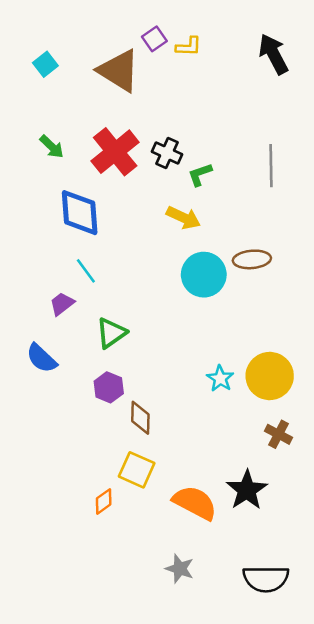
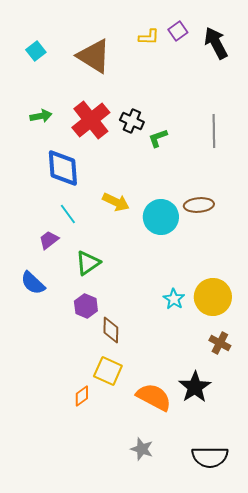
purple square: (154, 39) -> (178, 31), moved
green arrow: (52, 147) -> (41, 116), turned -55
yellow arrow: (183, 218) -> (116, 202), moved

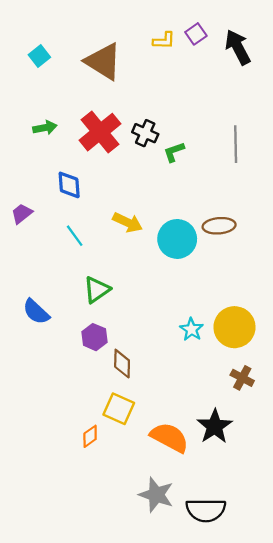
blue diamond: (63, 168) -> (69, 185), size x0.7
purple trapezoid: (49, 240) -> (22, 214), moved
gray star: (142, 449) -> (156, 495), size x1.4
black semicircle: (210, 457) -> (206, 510), moved

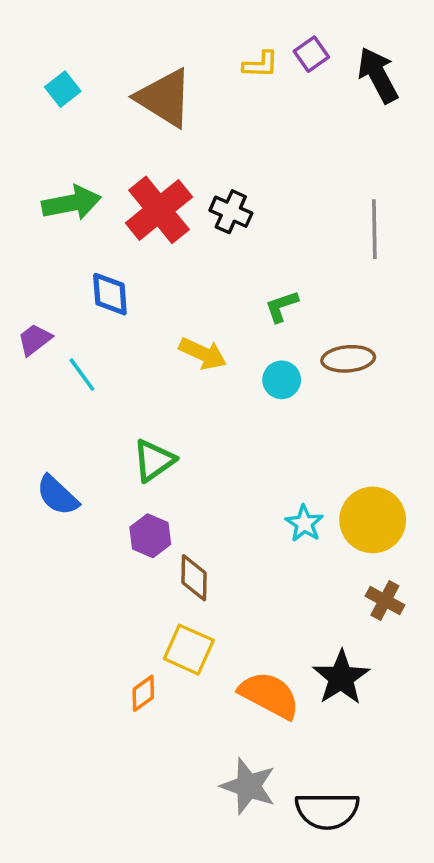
green arrow: (45, 128) -> (71, 203), size x1.5
green L-shape: (174, 152) -> (282, 306), moved
cyan line: (75, 236) -> (82, 375), moved
cyan circle: (177, 239) -> (282, 380), size x0.6

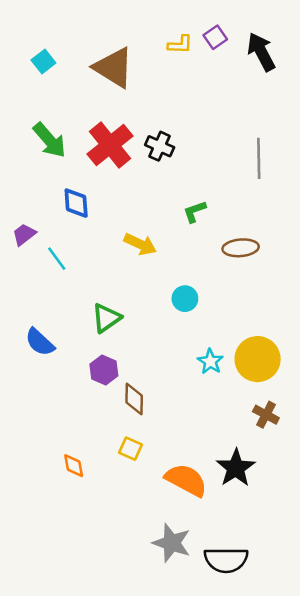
green arrow: (71, 203) -> (49, 140), turned 60
cyan circle: (282, 380) -> (185, 299), moved
yellow square: (189, 650) -> (131, 449), size x0.7
orange diamond: (143, 693) -> (74, 466), moved, turned -65

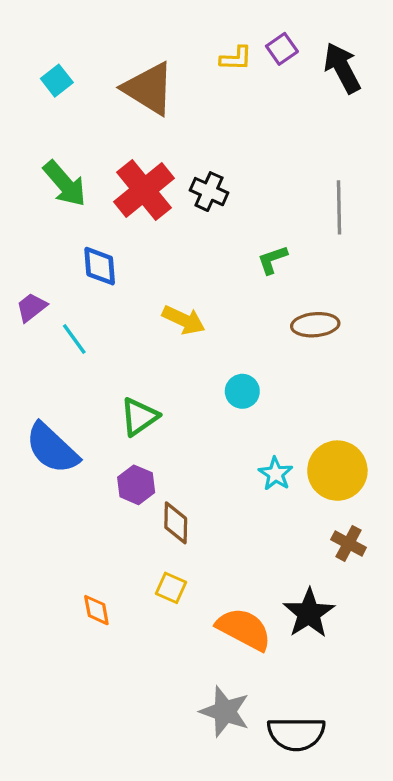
green L-shape: (195, 212) -> (272, 260), moved
blue semicircle: (40, 342) -> (52, 448), size x1.4

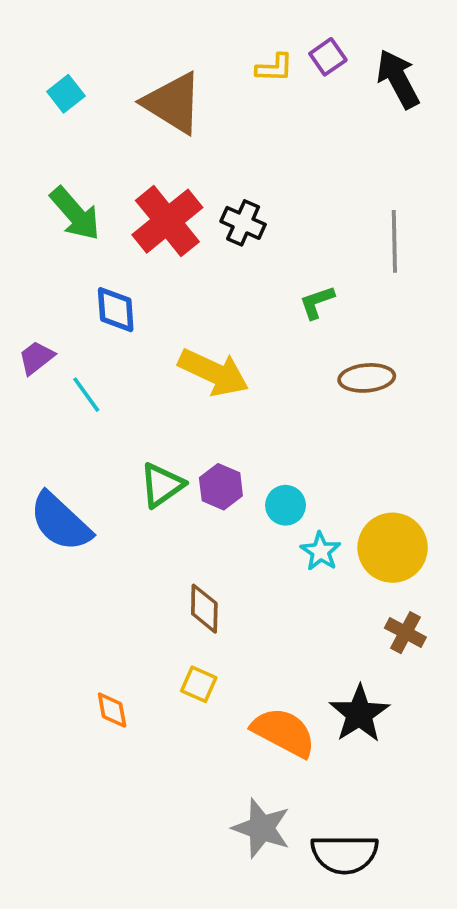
yellow arrow: (184, 320) -> (214, 372), size x1.4
cyan circle: (242, 391) -> (286, 505), moved
purple hexagon: (136, 485) -> (221, 487), moved

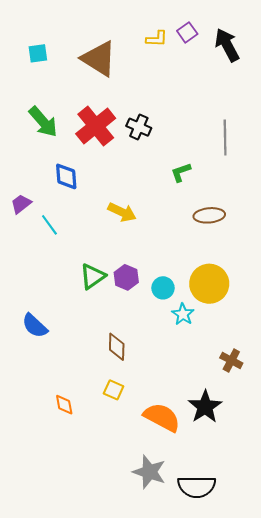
cyan square: (66, 94) -> (38, 53), turned 30
yellow arrow: (214, 372) -> (122, 212), size x0.7
blue semicircle: (60, 522) -> (35, 326), moved, size x0.7
yellow circle: (393, 548) -> (209, 284), moved

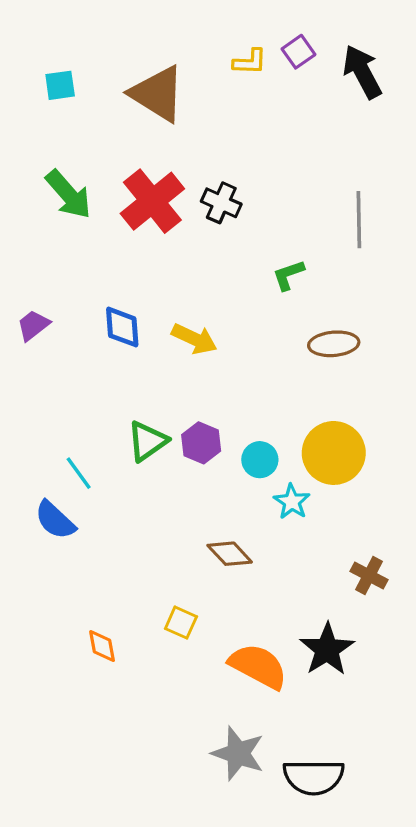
blue diamond: (66, 176) -> (122, 327), moved
cyan line: (49, 225) -> (79, 473), moved
brown diamond: (117, 347) -> (230, 554), moved, turned -44

